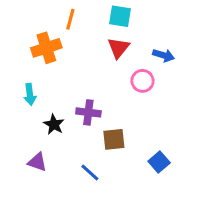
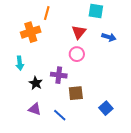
cyan square: (120, 16) -> (96, 11), moved
pink circle: (142, 81) -> (77, 54), moved
purple triangle: (37, 162) -> (35, 109), moved

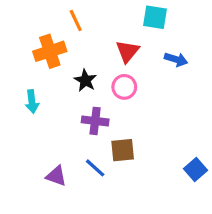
orange line: (47, 13) -> (76, 21), turned -40
black star: (36, 83) -> (85, 80), moved
blue square: (106, 108) -> (196, 170), moved
blue line: (60, 115) -> (95, 168), moved

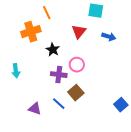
pink circle: (124, 87) -> (77, 65), moved
cyan arrow: (32, 101) -> (16, 71), moved
brown square: (123, 150) -> (76, 93), turned -35

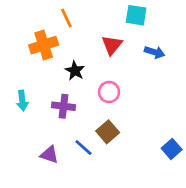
purple cross: (59, 75) -> (64, 106), moved

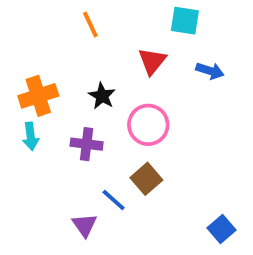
orange cross: (44, 45) -> (38, 96), moved
pink circle: (109, 92) -> (148, 125), size x1.4
blue square: (172, 149) -> (222, 229), moved
purple triangle: (49, 155) -> (85, 225), moved, turned 36

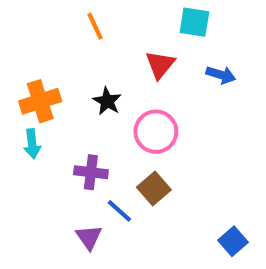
purple cross: (87, 144) -> (91, 172), moved

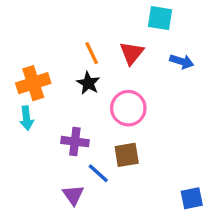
orange line: (95, 26) -> (92, 53), moved
brown square: (154, 189) -> (127, 155), turned 32
blue square: (233, 241) -> (192, 198), turned 30

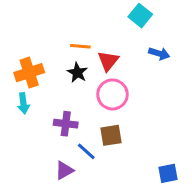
cyan square: (160, 18) -> (140, 16), turned 30
orange line: (92, 53) -> (80, 46), turned -60
red triangle: (132, 53) -> (108, 61), moved
purple triangle: (73, 195) -> (64, 170), turned 36

